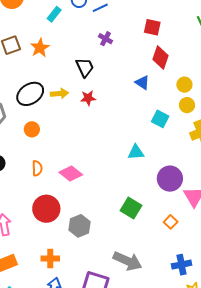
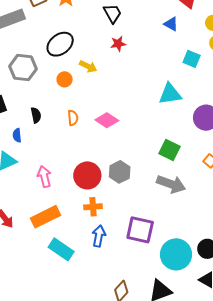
yellow arrow: (59, 93) -> (88, 66), moved, turned 36
cyan triangle: (136, 152) -> (170, 94), size x1.4
red circle: (46, 209) -> (87, 175), moved
gray arrow: (128, 261) -> (171, 184), moved

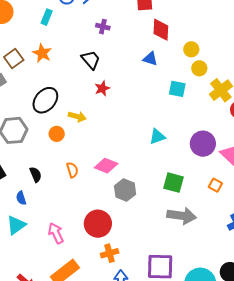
cyan triangle: (170, 94) -> (157, 137), moved, size x0.7
gray hexagon: (120, 172) -> (125, 190), moved

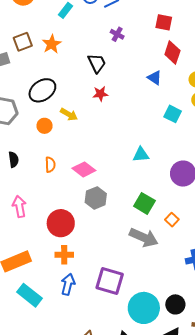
orange square: (215, 185) -> (172, 220), moved
pink arrow: (56, 233) -> (19, 206), moved

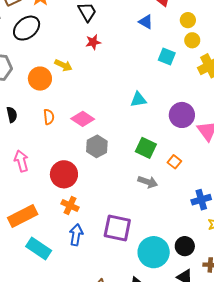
black ellipse: (42, 90) -> (27, 28), moved
orange circle: (45, 126) -> (40, 79), size x1.5
gray arrow: (144, 238) -> (148, 182), size x0.7
orange cross: (64, 255) -> (70, 206), turned 30

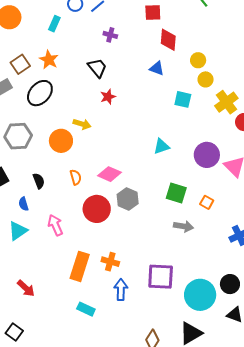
red circle: (64, 174) -> (97, 209), moved
orange rectangle: (23, 216) -> (80, 266), moved, turned -36
cyan rectangle: (39, 249) -> (86, 309), size x0.7

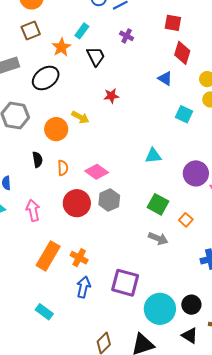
cyan rectangle: (54, 24) -> (82, 31), moved
brown square: (20, 64) -> (31, 31), moved
black trapezoid: (97, 68) -> (96, 56), moved
black semicircle: (39, 181) -> (37, 160), moved
cyan rectangle: (86, 309) -> (44, 312), moved

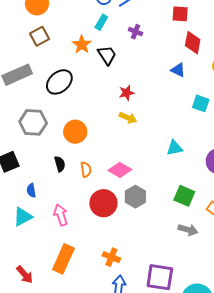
cyan rectangle: (82, 31) -> (101, 22), moved
orange star: (61, 47) -> (82, 45), moved
yellow arrow: (80, 117) -> (128, 118), moved
orange rectangle: (48, 256) -> (63, 259), moved

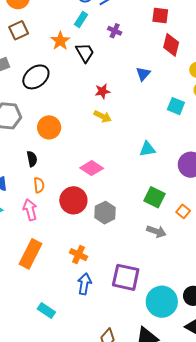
blue triangle: (178, 70) -> (143, 74), moved, turned 42
orange semicircle: (86, 170) -> (39, 185), moved
gray hexagon: (135, 197) -> (105, 213), moved

